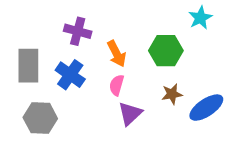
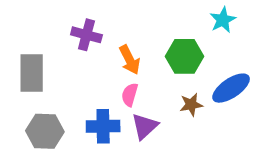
blue cross: (70, 75) -> (103, 126), moved, turned -36
blue ellipse: (206, 108) -> (231, 88), moved

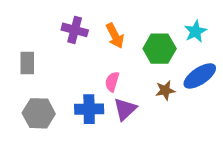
cyan star: (223, 20) -> (195, 31), moved
orange arrow: (130, 60) -> (115, 36), moved
gray rectangle: (32, 73) -> (27, 63), size x0.7

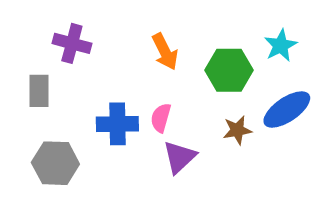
purple cross: (75, 30) -> (72, 43), moved
blue cross: (89, 109) -> (117, 124), moved

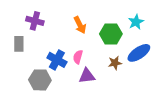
blue cross: (117, 124) -> (57, 60), turned 30
purple triangle: (179, 157) -> (87, 76), turned 36
gray hexagon: (55, 163) -> (40, 80), moved

